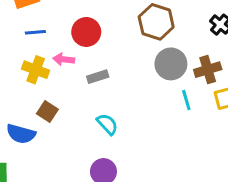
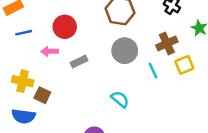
gray circle: (171, 64) -> (125, 51), moved
yellow cross: (36, 70) -> (23, 81), moved
cyan semicircle: (107, 124) -> (120, 99), moved

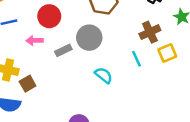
gray circle: (125, 51) -> (89, 38), moved
brown square: (42, 95) -> (28, 84), turned 35
cyan semicircle: (120, 99) -> (104, 75), moved

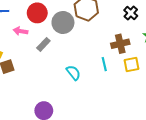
gray circle: (89, 38) -> (63, 22), moved
gray rectangle: (63, 50) -> (43, 44), turned -32

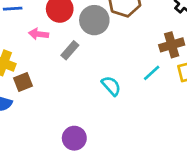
cyan line: (104, 64) -> (152, 73), turned 64

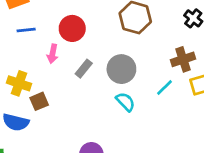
gray circle: (94, 20) -> (121, 69), moved
pink arrow: (39, 34) -> (53, 54), turned -84

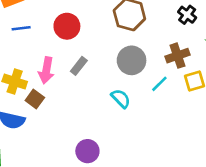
pink arrow: (53, 54) -> (46, 70), moved, size x1.4
gray circle: (121, 69) -> (132, 60), moved
brown square: (39, 101) -> (35, 99), turned -30

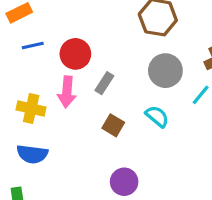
red circle: (67, 26) -> (75, 54), moved
brown square: (35, 99) -> (113, 125), moved

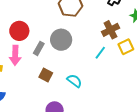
gray circle: (165, 71) -> (61, 40), moved
cyan semicircle: (157, 116) -> (74, 81), moved

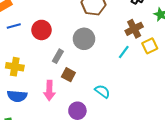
gray rectangle: (39, 48) -> (58, 56), moved
pink arrow: (15, 55) -> (49, 90), moved
cyan semicircle: (74, 81) -> (102, 91), moved

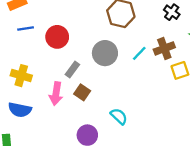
cyan line: (124, 52) -> (139, 53), moved
pink arrow: (49, 90) -> (56, 94), moved

